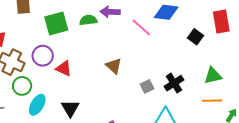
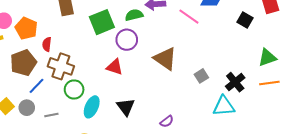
purple circle: (43, 56) -> (127, 40), moved
brown triangle: (114, 66) -> (165, 59), size x1.4
black cross: (174, 83) -> (235, 82), moved

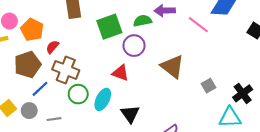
red semicircle: (47, 44) -> (52, 47), turned 32
cyan ellipse: (92, 107) -> (103, 99), moved

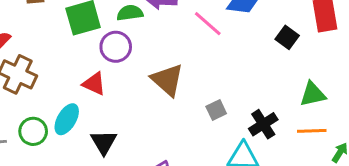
green circle: (78, 94) -> (33, 131), moved

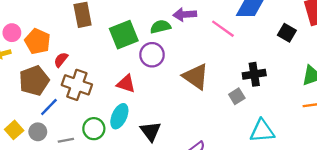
red triangle: (94, 84) -> (126, 84), moved
black cross: (263, 124) -> (254, 74), moved, turned 30

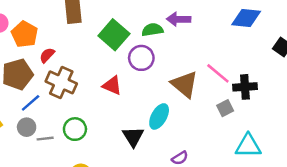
pink line: (223, 29) -> (218, 73), moved
green square: (124, 35) -> (114, 35), turned -32
cyan ellipse: (119, 116) -> (159, 116), moved
gray circle: (38, 132) -> (27, 127), moved

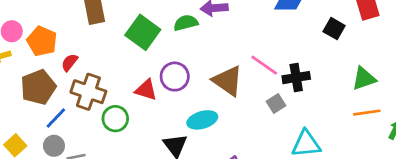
purple circle: (141, 58) -> (175, 77), moved
cyan ellipse: (159, 116) -> (202, 120), turned 50
green circle: (75, 129) -> (115, 119), moved

